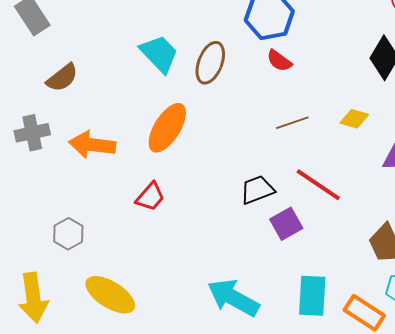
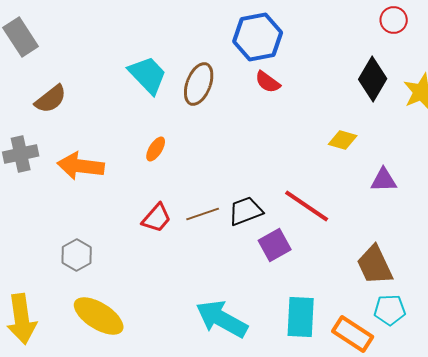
brown line: (292, 123) -> (203, 214), moved
orange ellipse: (167, 128) -> (156, 149), size x0.5
red trapezoid: (150, 197) -> (157, 218), moved
gray hexagon: (68, 234) -> (77, 255), moved

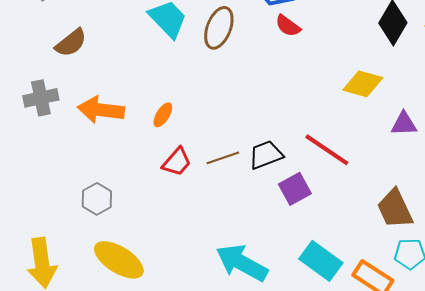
yellow diamond: (343, 140) -> (363, 84), size x1.4
orange ellipse: (156, 149) -> (163, 115), moved
cyan rectangle: (301, 317) -> (321, 261), turned -57

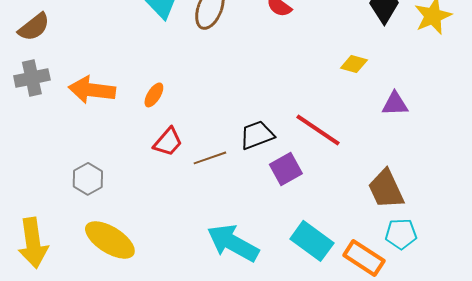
brown semicircle: (71, 43) -> (34, 27), moved
yellow diamond: (363, 84) -> (354, 64), size x0.7
brown line: (223, 158) -> (210, 158), moved

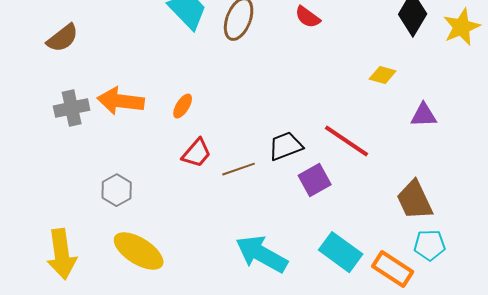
gray cross: (32, 78) -> (72, 108), moved

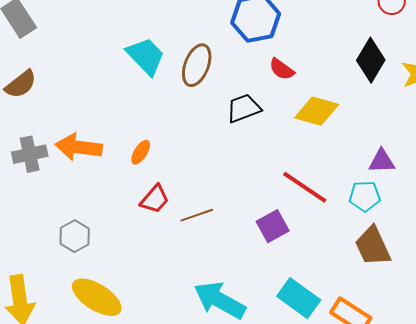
red semicircle: (308, 17) -> (282, 69), moved
yellow diamond: (383, 75) -> (317, 111), moved, size x1.6
black trapezoid: (286, 146) -> (244, 108), moved
cyan pentagon: (430, 245) -> (365, 196), moved

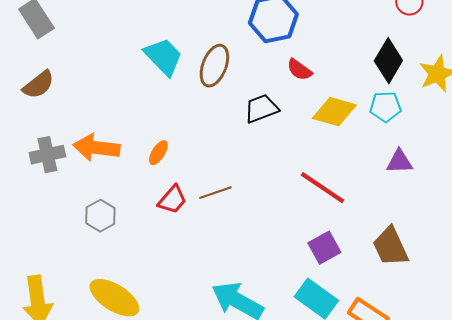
cyan pentagon: (365, 196) -> (385, 107), moved
brown line: (197, 215) -> (215, 193), moved
purple square: (273, 226) -> (324, 248), moved
gray hexagon: (75, 236) -> (100, 216), moved

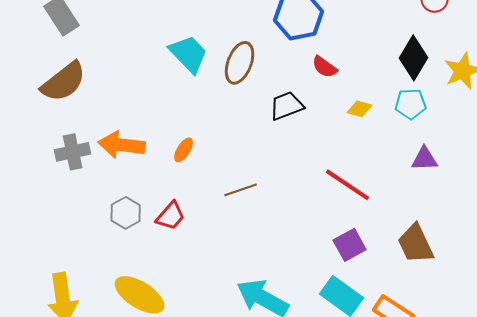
brown semicircle: (38, 85) -> (64, 82), size x1.4
yellow diamond: (334, 112) -> (360, 109), size x0.6
red trapezoid: (172, 200) -> (171, 216), moved

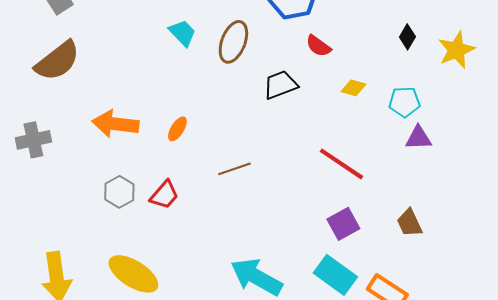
cyan trapezoid: (189, 54) -> (182, 33), size x0.7
black diamond: (414, 58) -> (407, 37), size x0.6
cyan pentagon: (411, 104) -> (404, 102), moved
gray cross: (73, 152) -> (33, 140), moved
brown trapezoid: (416, 244) -> (409, 223), size x0.7

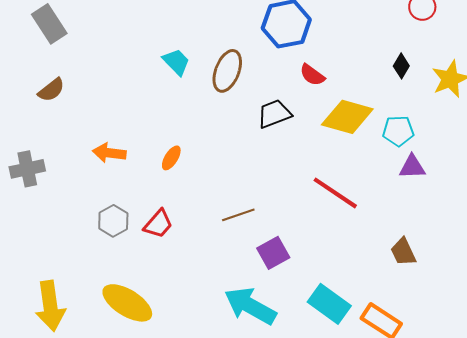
brown semicircle: (57, 61) -> (51, 90), size x0.6
yellow diamond: (353, 88) -> (347, 117), size x2.0
orange arrow: (115, 124) -> (109, 153), size x0.7
brown line: (234, 169) -> (238, 215), moved
purple square: (343, 224) -> (273, 253), moved

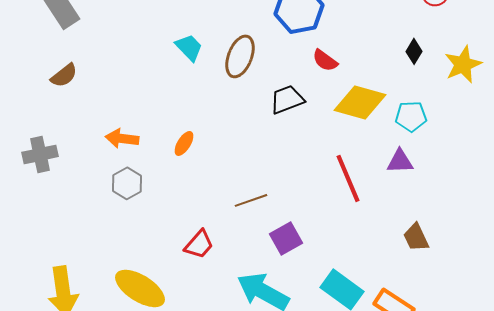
purple triangle: (412, 167) -> (400, 161), moved
red line: (335, 193) -> (348, 178), turned 33
gray hexagon: (113, 221) -> (127, 183), moved
red trapezoid: (158, 224) -> (199, 244), moved

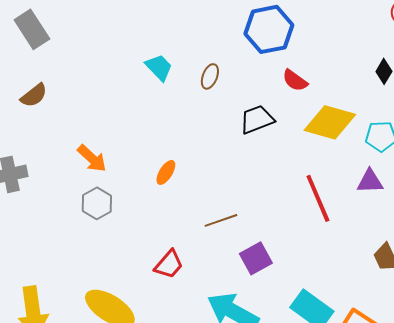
brown ellipse: (240, 56) -> (210, 76), size x0.6
orange arrow: (122, 138) -> (92, 158), turned -144
orange ellipse: (184, 143) -> (166, 172), moved

